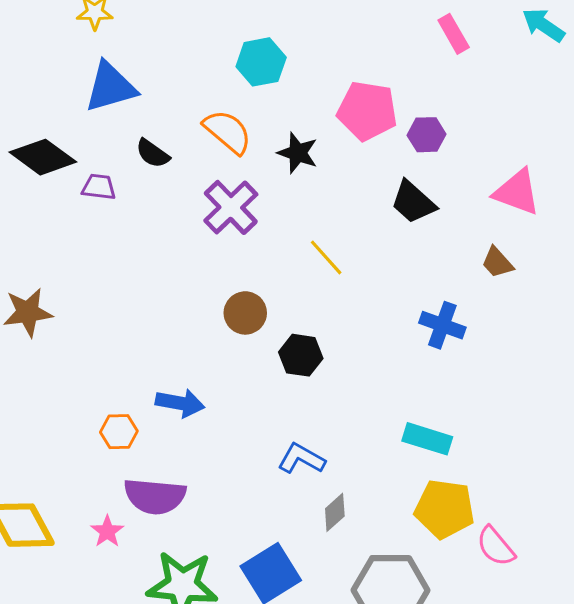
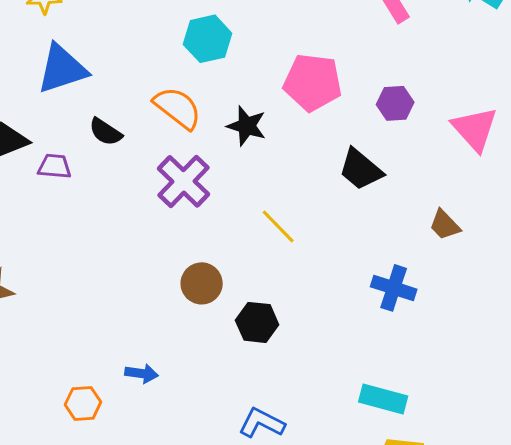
purple hexagon: (427, 135) -> (395, 103), moved
pink triangle: (517, 192) -> (475, 129), moved, turned 30
blue arrow: (180, 403) -> (142, 373), size x0.7

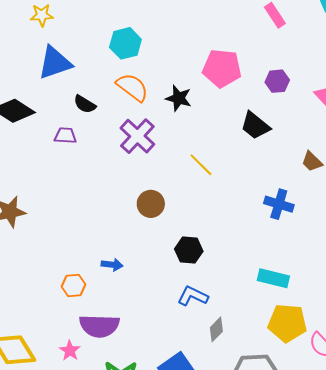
cyan hexagon: (208, 39) -> (125, 43), moved
purple trapezoid: (55, 166) -> (65, 136), moved
black hexagon: (257, 322) -> (189, 250), moved

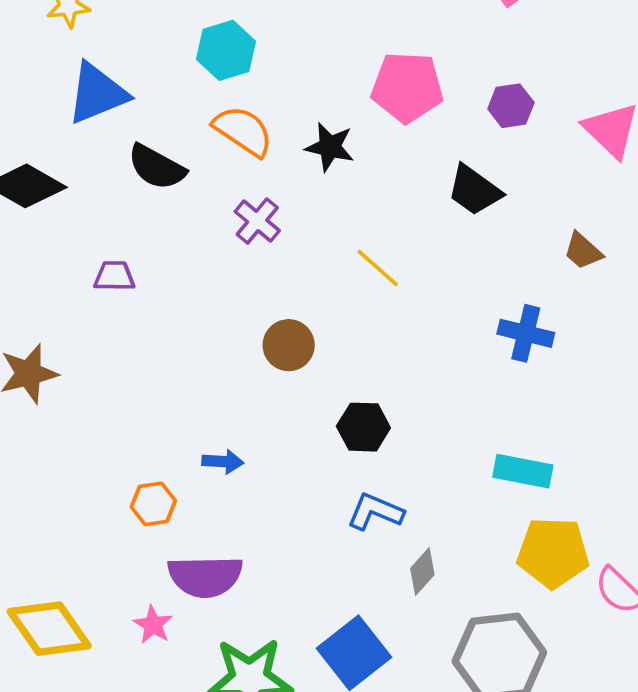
black semicircle: (85, 104) -> (157, 167), size x1.4
purple trapezoid: (65, 136) -> (114, 276), moved
purple cross: (137, 136) -> (257, 221), size x0.7

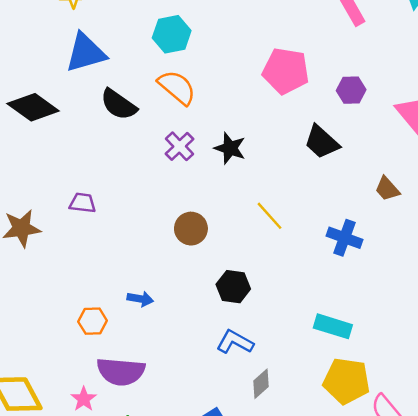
black star: (330, 147) -> (230, 148), moved
yellow line: (378, 268) -> (270, 216), moved
purple trapezoid: (114, 276) -> (82, 203), moved

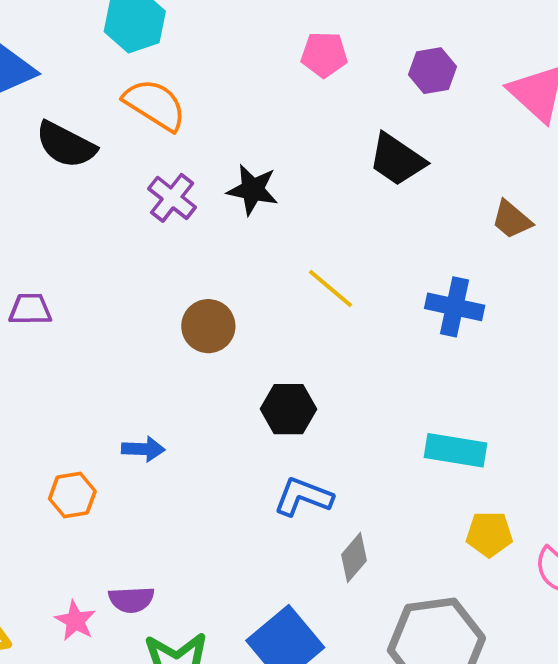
pink pentagon: (286, 71) -> (324, 55), size x0.6
purple semicircle: (121, 371) -> (131, 600), moved, size x0.6
yellow pentagon: (346, 381) -> (489, 534), size x0.6

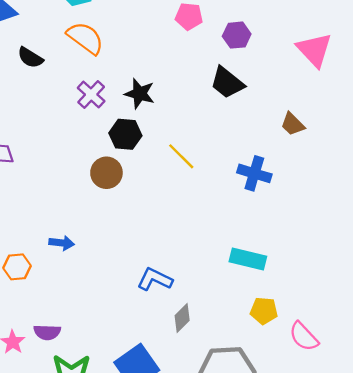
purple hexagon: (433, 71) -> (237, 35), moved
black semicircle: (66, 145) -> (30, 58), size x0.7
black hexagon: (288, 409) -> (125, 134), moved

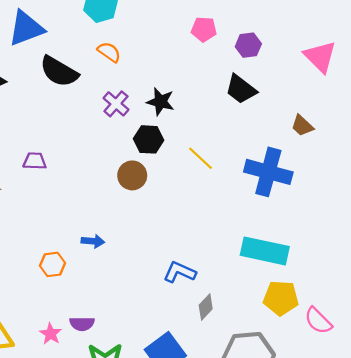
orange semicircle: (85, 38) -> (109, 52), size x0.7
black semicircle: (30, 58) -> (59, 71), size x1.6
blue cross: (254, 173) -> (268, 172), size x1.5
cyan rectangle: (248, 259) -> (265, 251), size x1.4
yellow pentagon: (264, 311) -> (281, 298), size x1.4

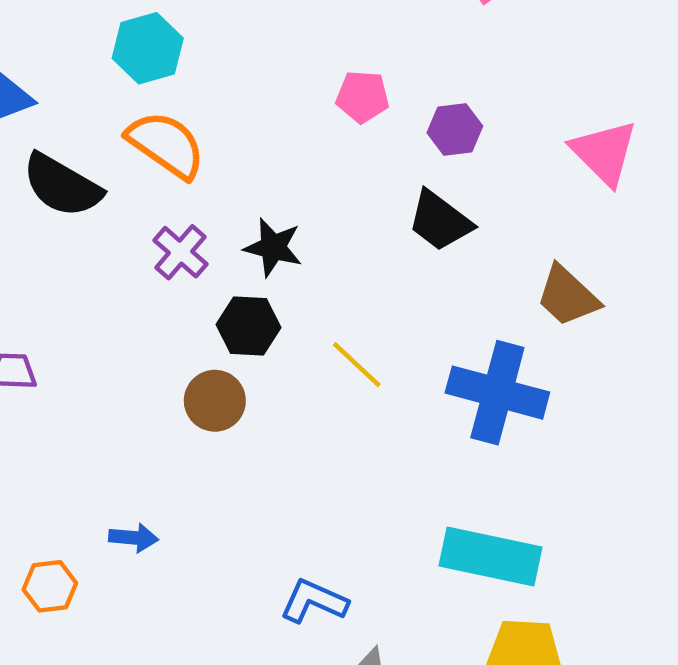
orange semicircle: (109, 52) -> (166, 145), size x1.6
brown trapezoid: (302, 126) -> (568, 296), size x1.4

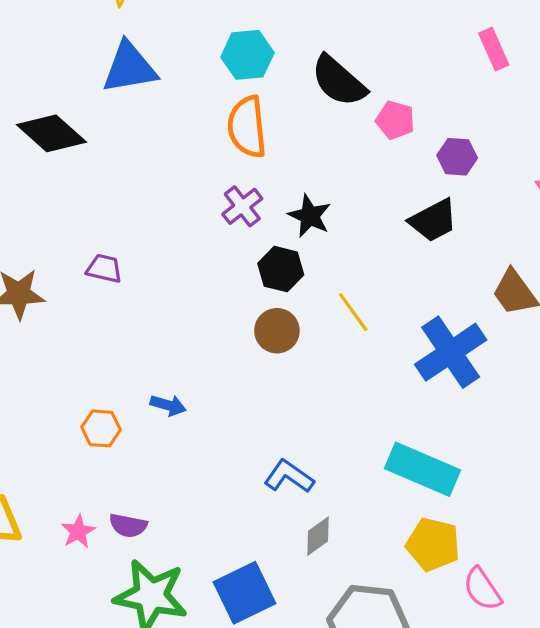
orange semicircle: (166, 145) -> (247, 127), turned -142
black semicircle: (62, 185) -> (339, 81), moved
black trapezoid: (440, 221) -> (433, 220), turned -76
blue cross: (497, 393) -> (451, 352), turned 30
brown circle: (215, 401) -> (277, 331), moved

